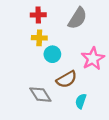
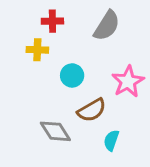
yellow cross: (39, 38) -> (37, 50), moved

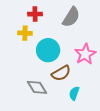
cyan circle: (72, 75) -> (48, 50), size x1.5

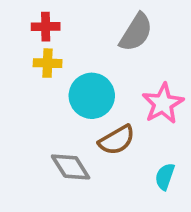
red cross: (35, 14) -> (46, 27), moved
cyan semicircle: (74, 93) -> (165, 177), moved

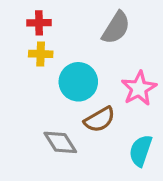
cyan semicircle: (165, 177) -> (141, 151), size x1.4

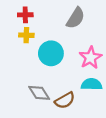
brown semicircle: (100, 119) -> (65, 100), moved
cyan semicircle: (141, 151) -> (92, 84), moved, turned 72

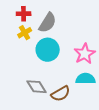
gray semicircle: (76, 18) -> (48, 23), moved
yellow cross: (26, 35) -> (25, 33), turned -32

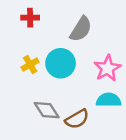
gray semicircle: (48, 23) -> (81, 29), moved
yellow cross: (25, 33) -> (30, 65), moved

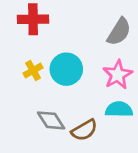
red cross: (30, 18) -> (33, 19), size x1.5
gray semicircle: (81, 29) -> (119, 32), moved

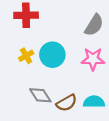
pink star: (118, 75) -> (93, 59), turned 30
cyan semicircle: (119, 109) -> (94, 102), moved

